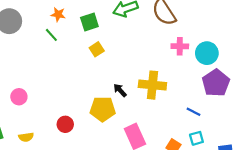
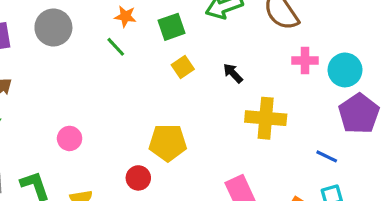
black arrow: (120, 90) -> (233, 73), moved
yellow pentagon: (103, 109) -> (168, 143), moved

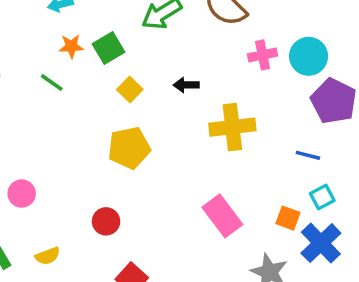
orange star: (125, 16) -> (71, 46), moved
black arrow: (233, 73) -> (186, 85), turned -35
yellow pentagon: (168, 143) -> (129, 148), moved

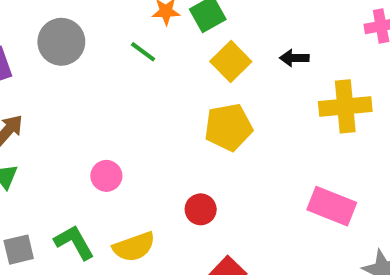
yellow square: (130, 89) -> (231, 61), size x1.4
pink rectangle: (222, 216) -> (332, 206), turned -33
yellow semicircle: (48, 256) -> (134, 247), size x1.5

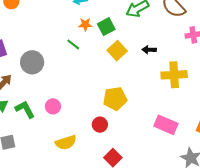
gray circle: (61, 42) -> (32, 62), moved
yellow pentagon: (228, 127) -> (115, 99), moved
green L-shape: (74, 242) -> (25, 109), moved

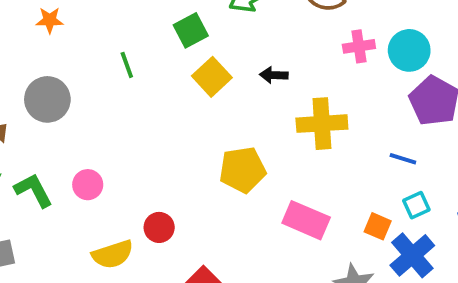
orange star: (85, 24) -> (50, 20), moved
green line: (73, 44) -> (127, 65), turned 32
yellow pentagon: (115, 99) -> (242, 170), moved
red circle: (100, 125) -> (159, 227), moved

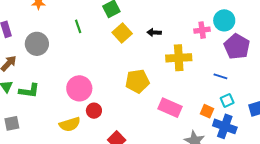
pink cross: (359, 46) -> (202, 30), moved
pink circle: (88, 185) -> (79, 88), moved, size x1.6
green L-shape: (34, 190) -> (29, 91), turned 125
blue cross: (412, 255) -> (225, 126), turned -30

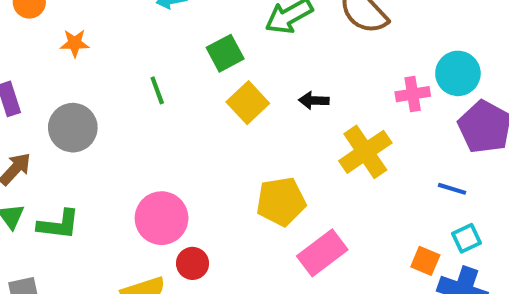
yellow cross: (179, 58) -> (365, 152), turned -30
pink rectangle: (170, 108) -> (322, 253), moved, turned -60

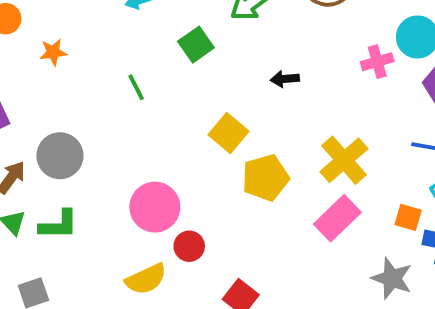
yellow square: (248, 103) -> (228, 133), moved
gray circle: (73, 128) -> (60, 156), moved
yellow cross: (365, 152) -> (344, 160), moved
pink rectangle: (322, 253) -> (337, 218), moved

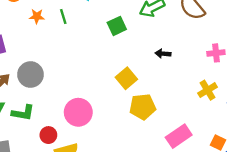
green line: (136, 87) -> (63, 17), moved
yellow cross: (344, 160) -> (207, 90), moved, size x0.7
red circle: (189, 246) -> (48, 135), moved

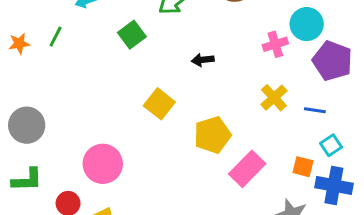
green line: (63, 17) -> (56, 37), turned 56
yellow pentagon: (143, 107) -> (212, 135), moved

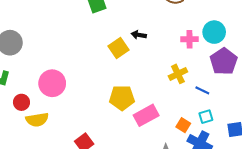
yellow square: (159, 104) -> (119, 48), moved
yellow pentagon: (212, 135) -> (122, 98), moved

